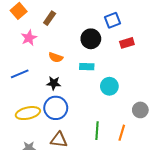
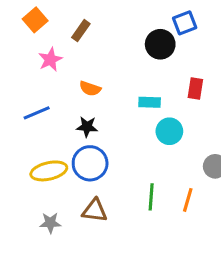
blue square: (112, 20) -> (185, 23), moved
black circle: (91, 39) -> (160, 44), moved
red rectangle: (127, 43) -> (195, 89), moved, turned -64
cyan rectangle: (87, 67) -> (150, 102), moved

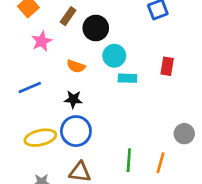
black circle: (160, 44) -> (96, 28), moved
cyan circle: (169, 131) -> (114, 56), moved

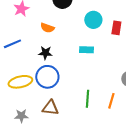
cyan circle: (114, 56) -> (93, 20), moved
cyan rectangle: (127, 78) -> (86, 50), moved

